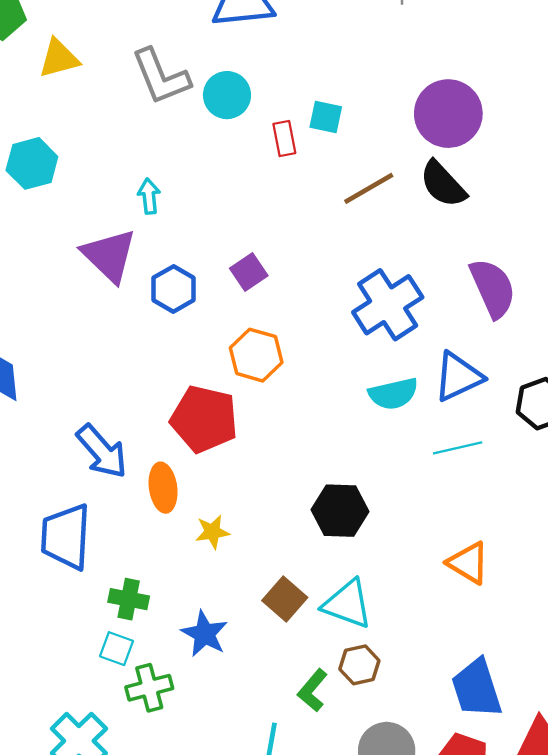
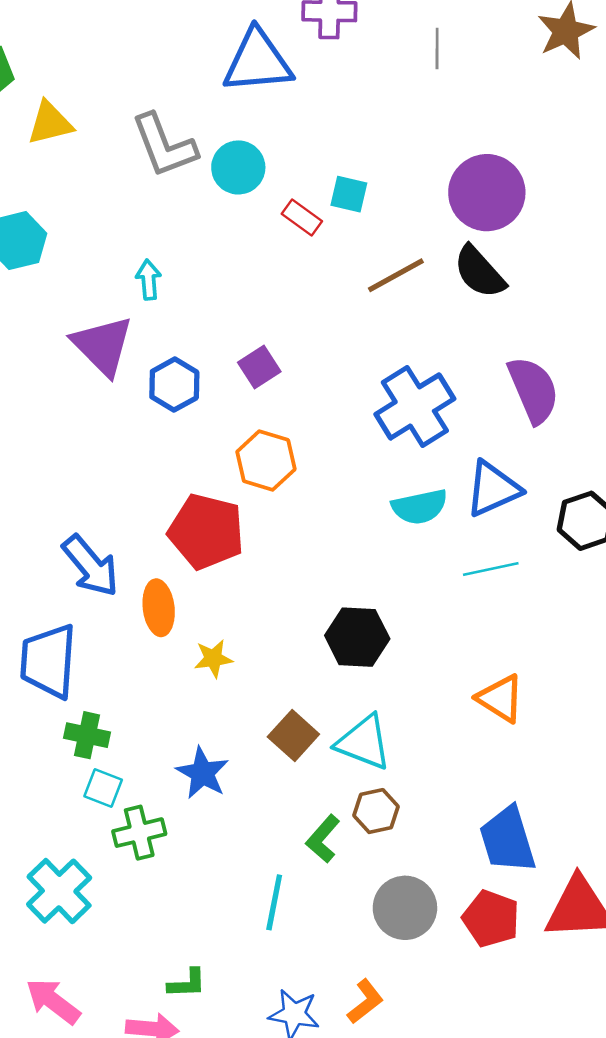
red rectangle: (284, 139) -> (302, 218), turned -44
green cross: (129, 599) -> (87, 735), moved

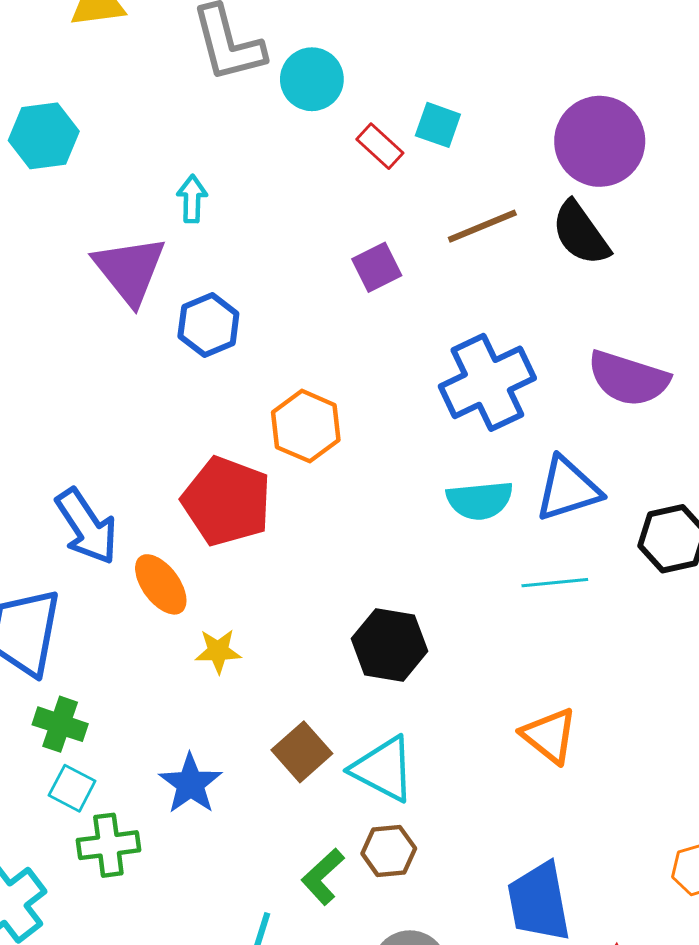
purple square: (259, 367) -> (377, 267), moved
purple semicircle: (533, 390) -> (628, 378), turned 124
orange ellipse: (159, 608) -> (161, 584), turned -36

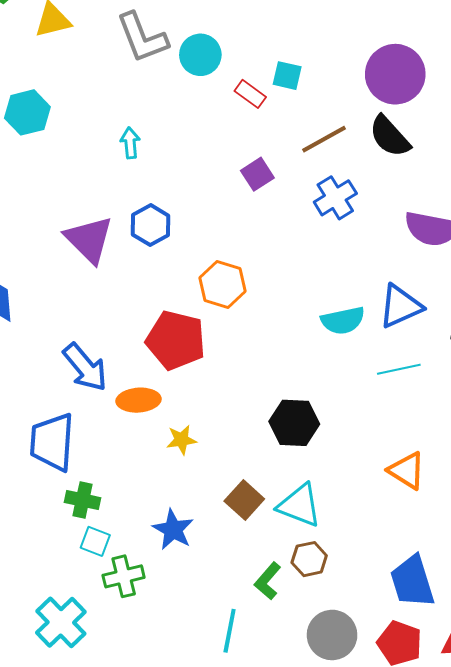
purple triangle: (130, 270) -> (89, 240), moved
blue cross: (487, 382) -> (335, 198), moved, size x0.7
orange ellipse: (161, 584) -> (139, 400), turned -51

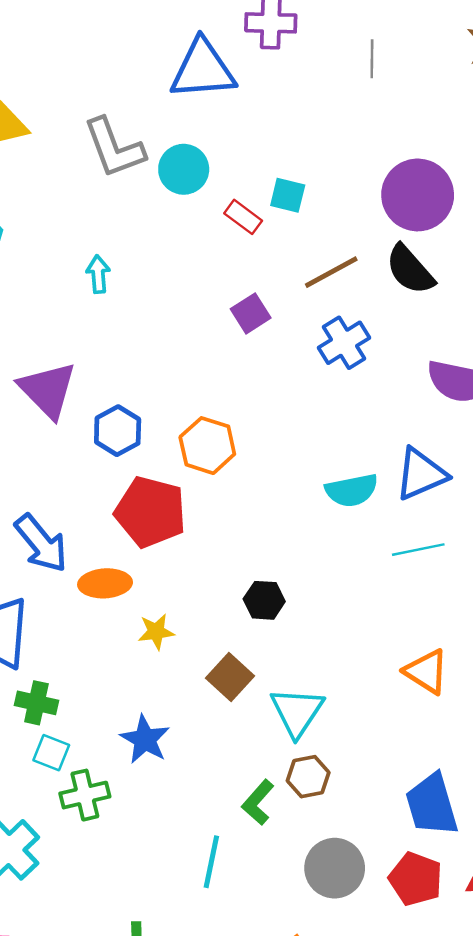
blue hexagon: (151, 225) -> (118, 431), moved
black hexagon: (294, 423) -> (264, 600), moved, size x0.7
brown square: (244, 500) -> (230, 677), moved
cyan triangle: (299, 505) -> (297, 712), turned 42

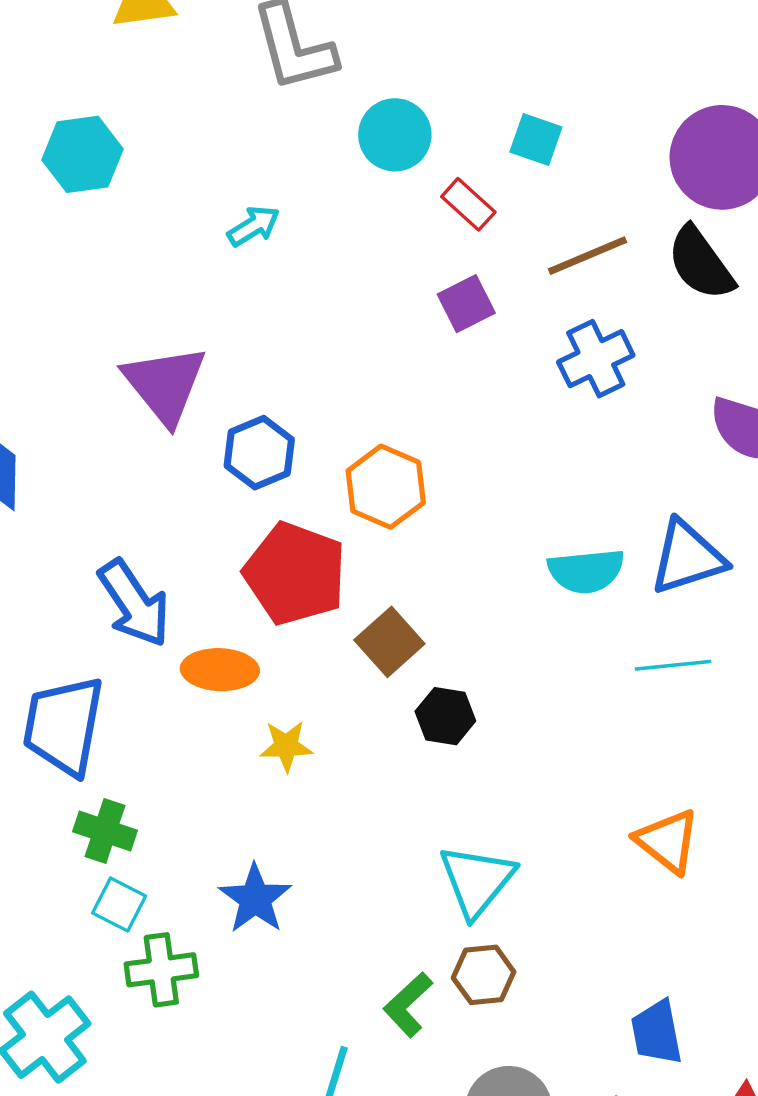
cyan circle: (184, 169) -> (395, 135), moved
red rectangle: (243, 217) -> (468, 204), moved
cyan arrow: (98, 274) -> (254, 226), turned 57
brown square: (230, 677) -> (389, 642), moved
blue trapezoid: (432, 805) -> (657, 1032), size x0.7

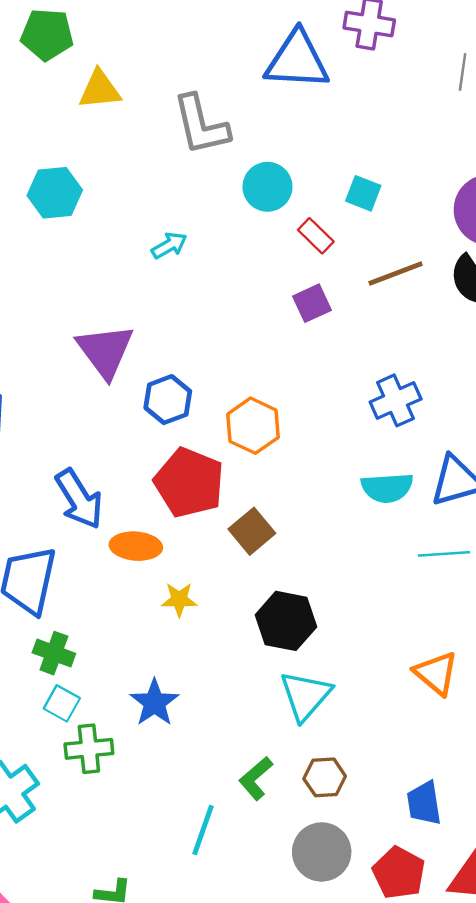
blue cross: (596, 359) -> (396, 400), moved
black hexagon: (445, 716) -> (286, 621), moved, size x1.5
brown hexagon: (484, 975) -> (325, 777), moved

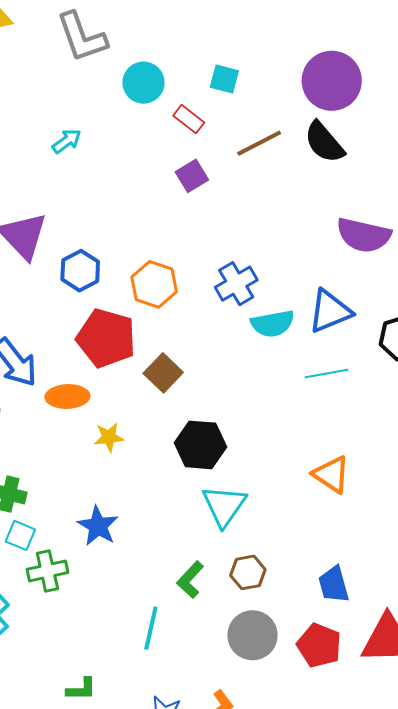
blue cross: (396, 400) -> (236, 284), moved

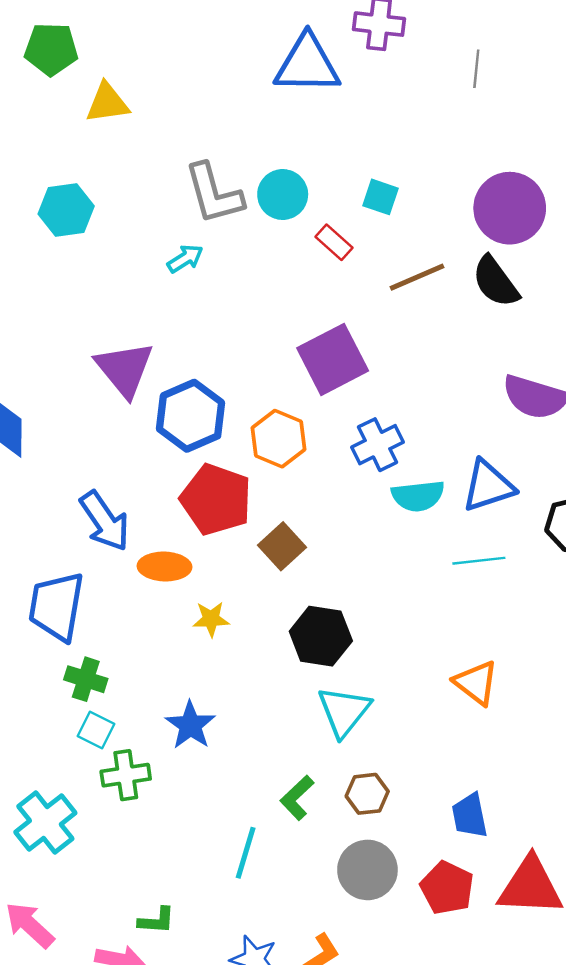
gray L-shape: (82, 37) -> (214, 194), moved
purple square: (192, 176) -> (333, 359), moved, size x1.8
blue hexagon: (80, 271) -> (191, 416), size x1.4

